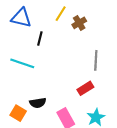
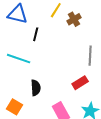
black semicircle: (38, 103) -> (36, 88), moved, turned -84

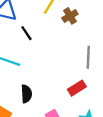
black line: (36, 34) -> (26, 33), turned -48

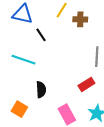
brown cross: (70, 16) -> (80, 19), turned 32

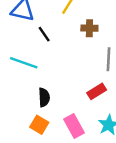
brown cross: (80, 19) -> (89, 28), moved
orange square: (19, 109) -> (39, 125), moved

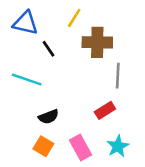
brown cross: (89, 28) -> (97, 42), size x1.6
black semicircle: (44, 97) -> (49, 117), turned 72

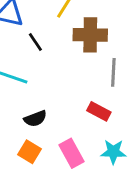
red rectangle: (105, 110) -> (99, 111), turned 60
cyan star: (118, 146) -> (113, 152), turned 30

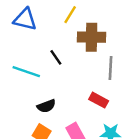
black line: (35, 42) -> (56, 57), moved

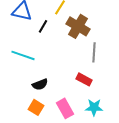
brown cross: (92, 37) -> (78, 26), turned 30
black line: (56, 57) -> (43, 26), moved, turned 64

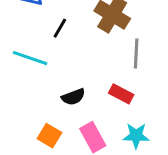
black line: (43, 26) -> (60, 28), moved
black semicircle: (40, 84) -> (73, 97), moved

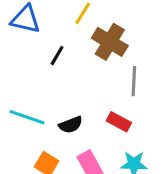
cyan line: (30, 58) -> (27, 117), moved

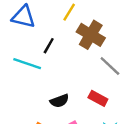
gray line: (134, 81) -> (110, 66), turned -50
cyan line: (27, 117) -> (27, 64), moved

